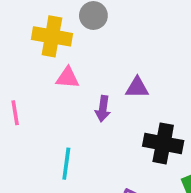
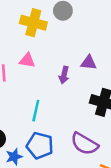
pink triangle: (68, 78) -> (27, 60), moved

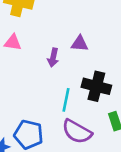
cyan line: (36, 111) -> (66, 100), moved

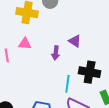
purple triangle: (80, 44) -> (75, 41), turned 32

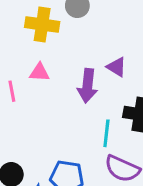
purple arrow: (56, 53) -> (87, 86), size x1.5

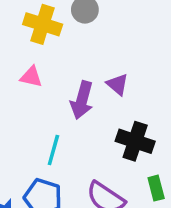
cyan line: (106, 133) -> (53, 150), moved

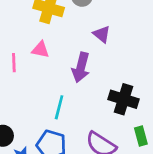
purple triangle: (117, 84) -> (102, 34), moved

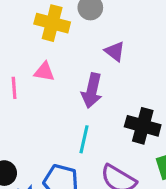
cyan line: (59, 107) -> (84, 139), moved

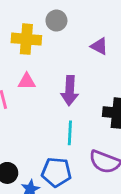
purple triangle: (115, 51) -> (99, 46), moved

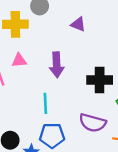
cyan line: (70, 133) -> (45, 103), moved

